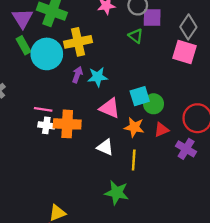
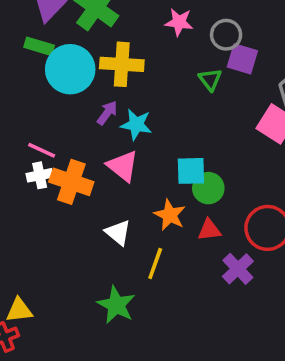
green rectangle: (23, 45) -> (39, 46), turned -60
pink triangle: (110, 108) -> (123, 166), moved
white cross: (46, 125) -> (40, 175), turned -35

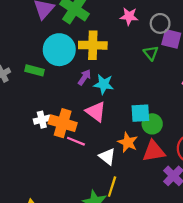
green rectangle: (39, 46) -> (34, 70), moved
pink line: (42, 150) -> (76, 141), moved
red triangle: (209, 230) -> (154, 151), size x1.5
white triangle: (118, 233) -> (107, 157), moved
yellow line: (155, 264) -> (112, 187), moved

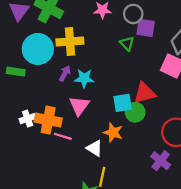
pink triangle: (96, 112) -> (79, 106), turned 35
red triangle: (154, 151) -> (145, 93), moved

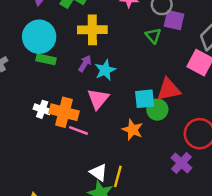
cyan circle: (38, 49) -> (39, 37), moved
green rectangle: (16, 72) -> (46, 59), moved
cyan star: (84, 78) -> (105, 70), turned -30
white cross: (28, 119) -> (42, 109), turned 35
white triangle: (95, 148) -> (99, 172), moved

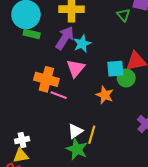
purple arrow: (85, 64) -> (65, 38), size x1.6
white cross: (42, 109) -> (22, 140), moved, turned -32
white triangle: (99, 172) -> (75, 131), turned 49

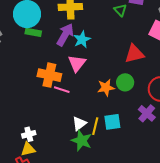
cyan square: (115, 69) -> (112, 122), moved
green circle: (126, 78) -> (125, 82), moved
orange star: (105, 95) -> (106, 88), turned -30

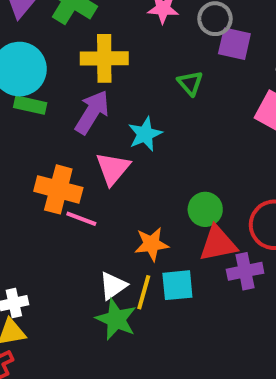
green triangle: (120, 10) -> (190, 83), moved
cyan star: (82, 39) -> (145, 134), moved
red triangle: (134, 54) -> (218, 244), moved
orange star: (106, 88) -> (152, 244), moved
purple cross: (147, 113) -> (245, 271), turned 36

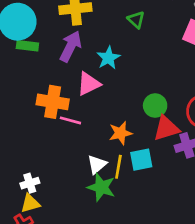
pink triangle: (113, 169) -> (89, 84), turned 30

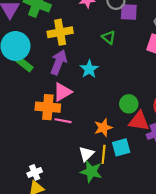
green rectangle: (27, 46) -> (25, 64), turned 35
pink triangle: (89, 84) -> (62, 92), moved
red triangle: (166, 128) -> (139, 121), turned 30

